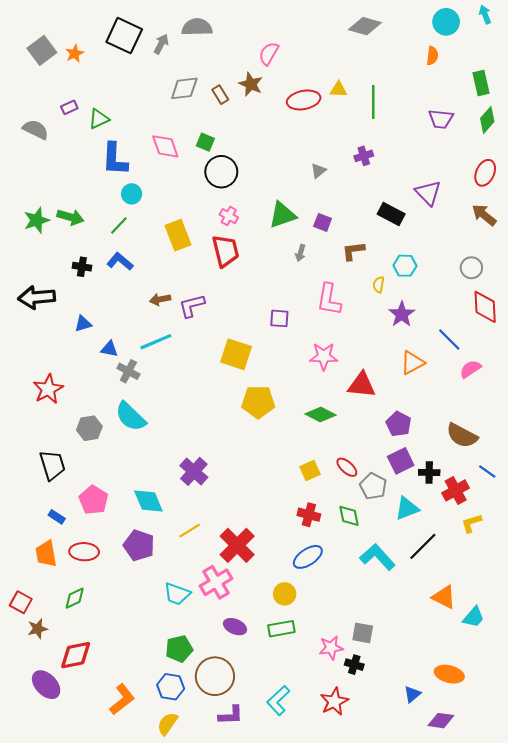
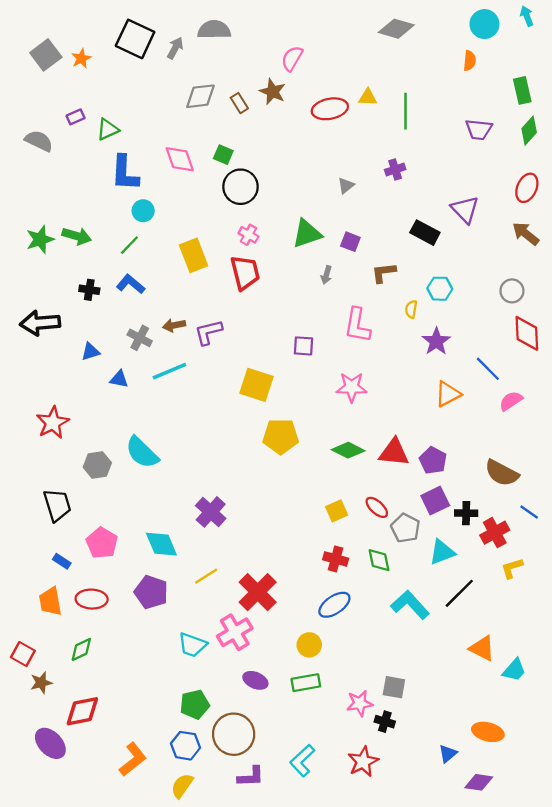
gray cross: (128, 371) -> (140, 338), moved
red triangle: (362, 385) -> (394, 452), moved

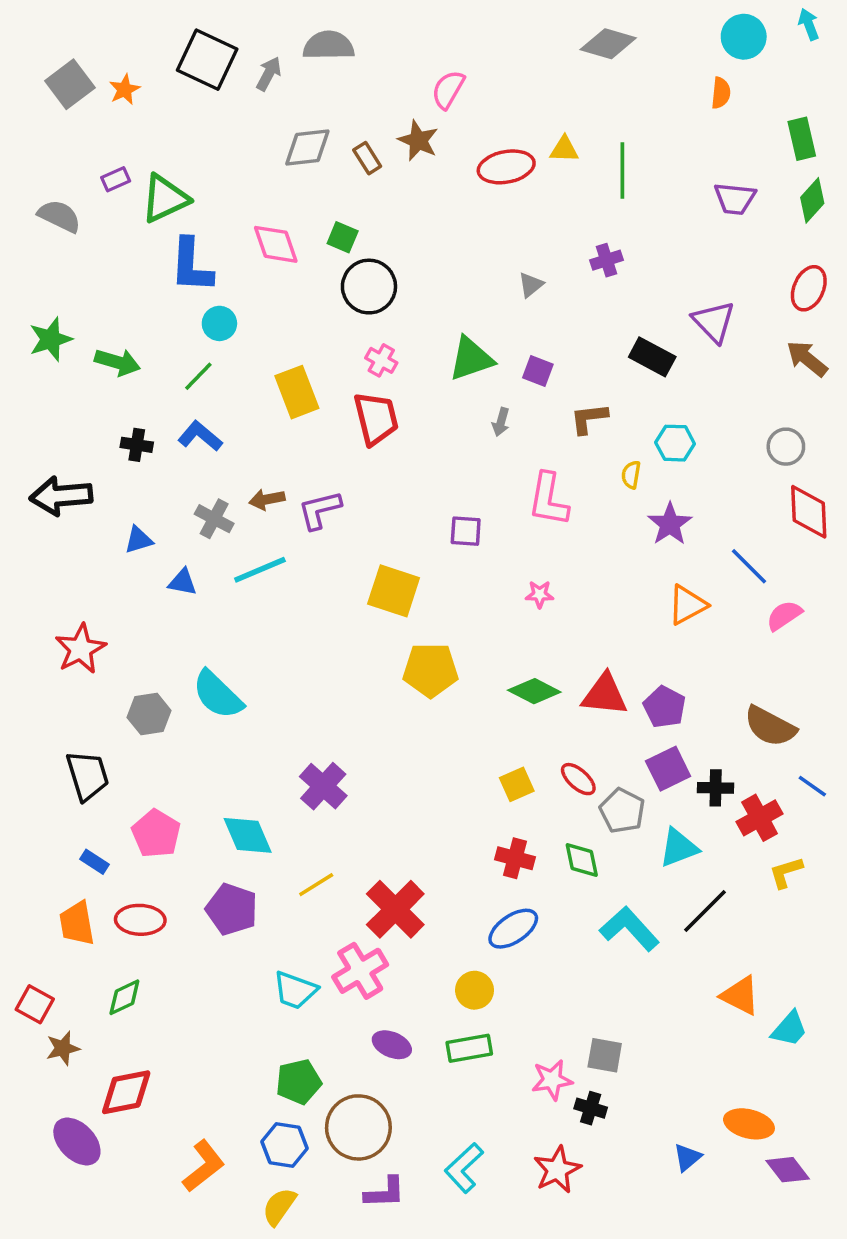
green triangle: (108, 129) -> (165, 199), size x1.4
green star: (40, 239) -> (51, 339), moved
pink star: (352, 387) -> (540, 594), size x0.6
purple diamond: (479, 782) -> (788, 1170), moved, turned 44

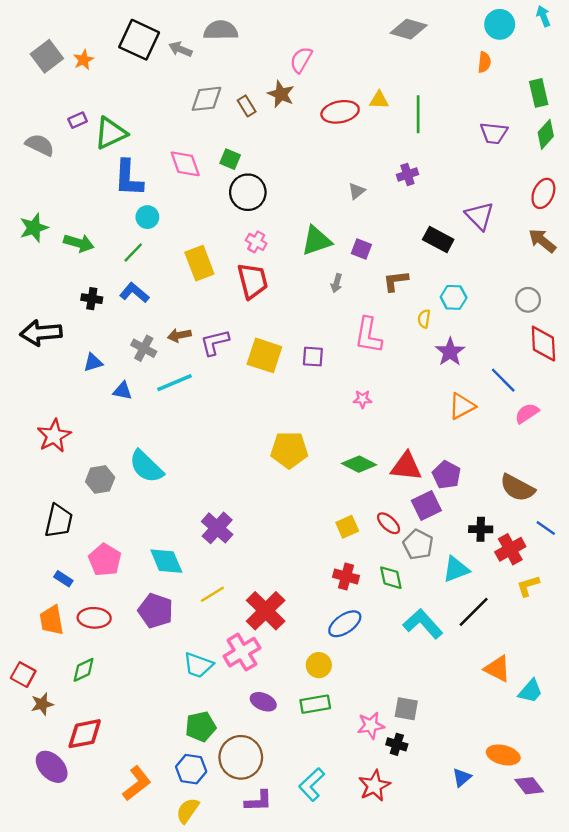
gray arrow: (269, 74) -> (180, 49), turned -95
yellow square: (394, 591) -> (264, 355), moved
purple square: (668, 769) -> (426, 506), moved
black trapezoid: (87, 776) -> (59, 521), turned 30

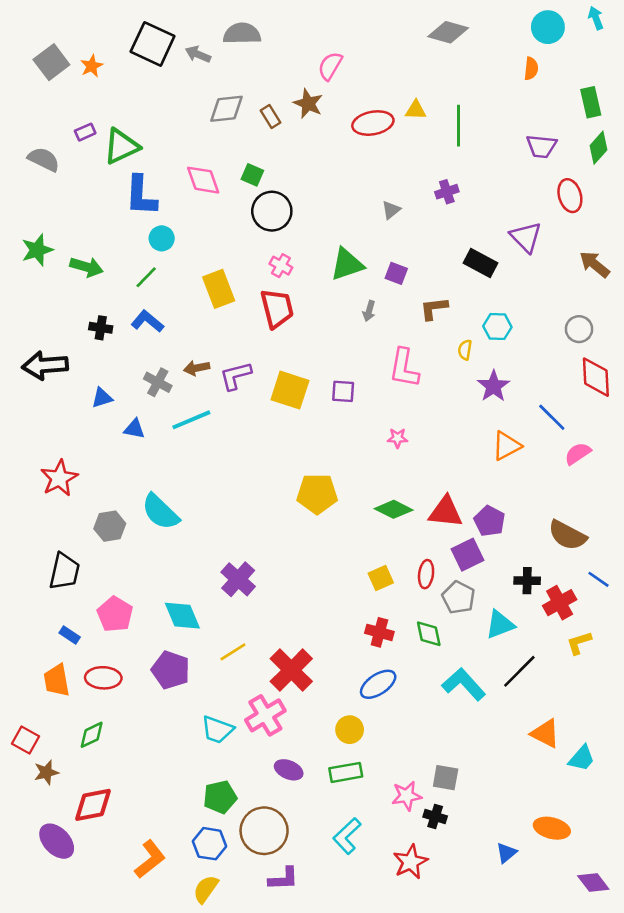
red ellipse: (543, 193) -> (570, 196), moved, turned -40
red ellipse: (389, 523) -> (426, 574), turned 55
cyan L-shape: (312, 785) -> (347, 836), moved
purple diamond: (529, 786) -> (593, 883), moved

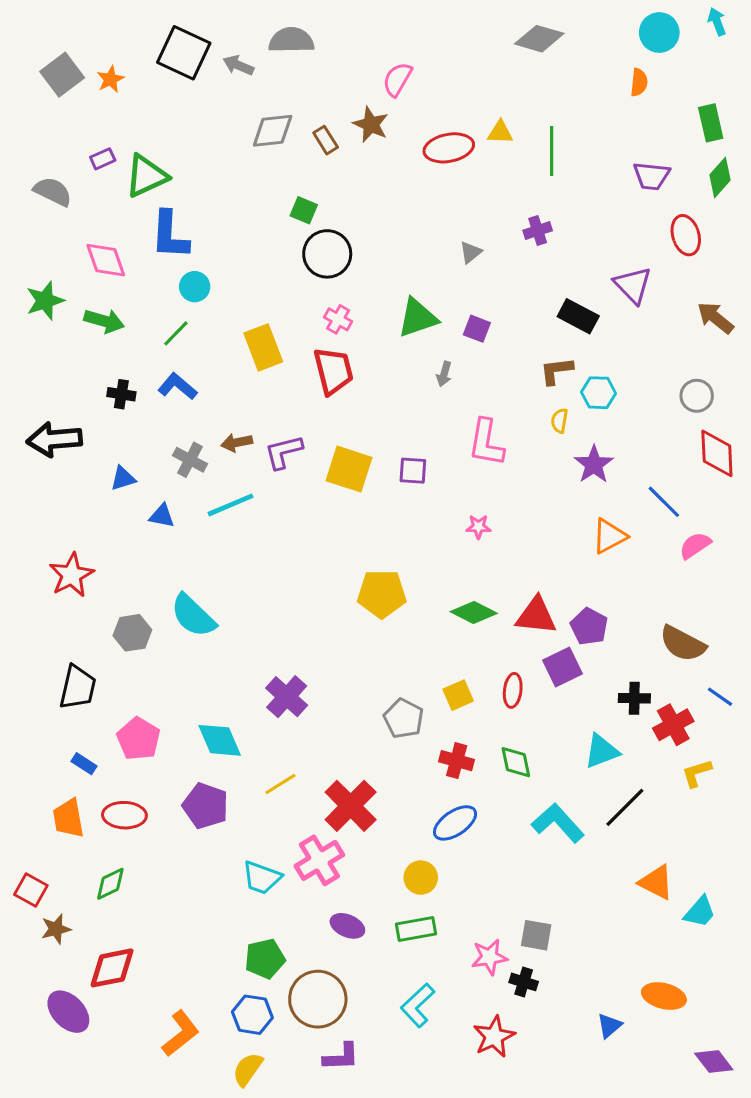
pink diamond: (203, 180) -> (106, 260), moved
brown L-shape: (434, 308) -> (556, 371), moved
gray pentagon: (458, 597) -> (404, 719), moved

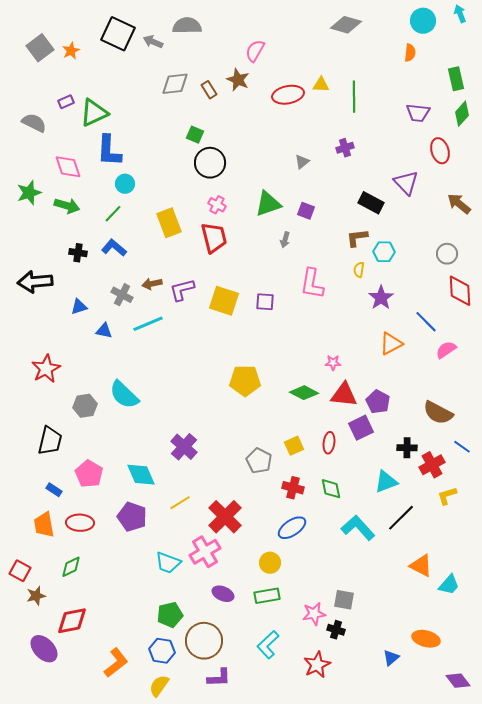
pink star: (478, 527) -> (333, 363), moved

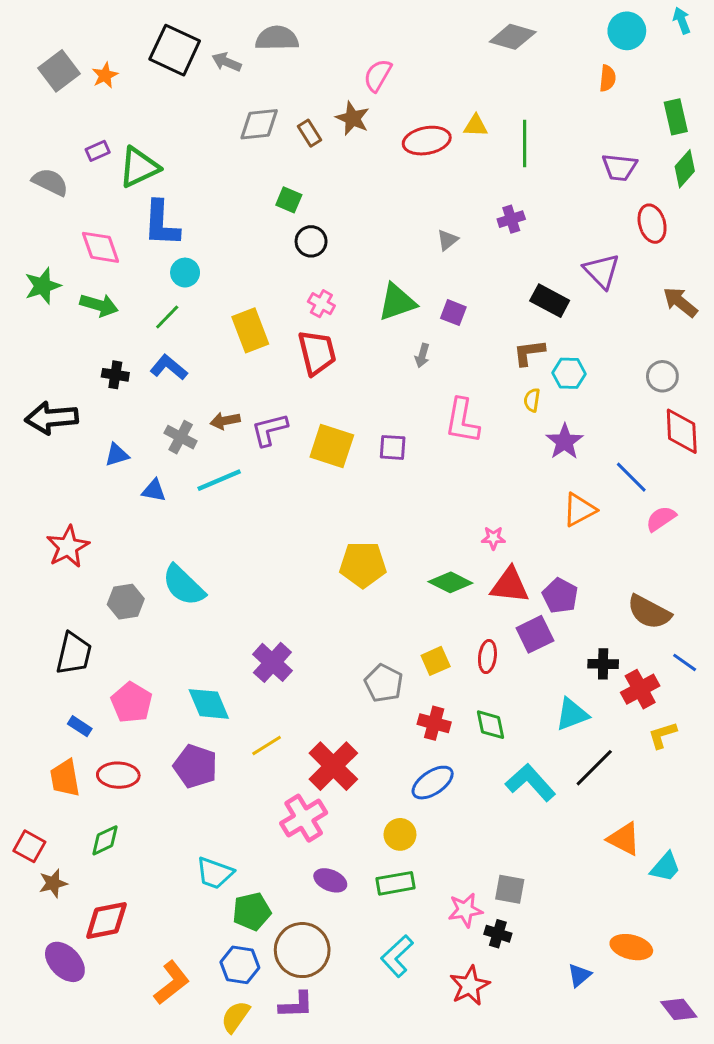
black circle: (210, 163) -> (311, 241), size x0.7
cyan trapezoid: (168, 563) -> (215, 873), moved
purple L-shape: (219, 678) -> (296, 1005), moved

